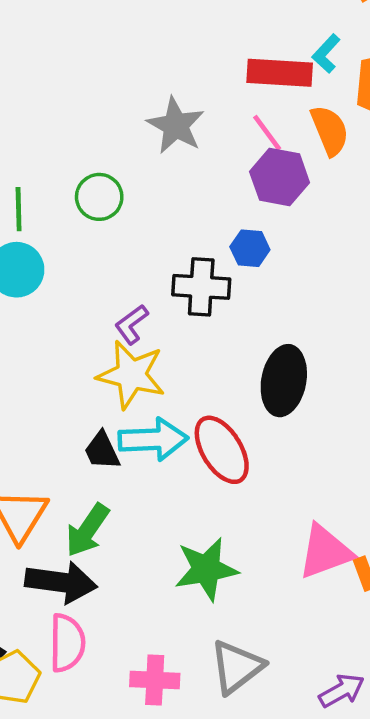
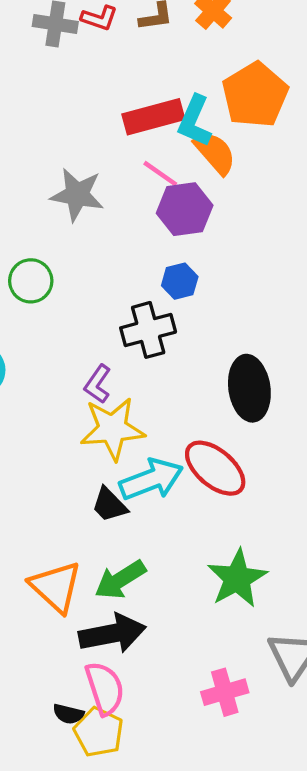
cyan L-shape: (326, 54) -> (195, 121), moved, size x1.4
green arrow: (87, 530) -> (120, 580), turned 42
pink semicircle: (67, 643) -> (105, 688), moved

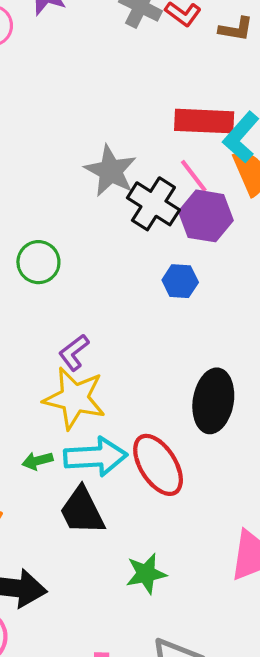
green circle: (31, 281) -> (38, 262), moved
black cross: (148, 330) -> (153, 204), moved, turned 30
black trapezoid: (109, 505) -> (82, 511), moved, size x1.4
green star: (237, 578) -> (146, 574), size x0.7
green arrow: (120, 580) -> (37, 461), moved, size x0.6

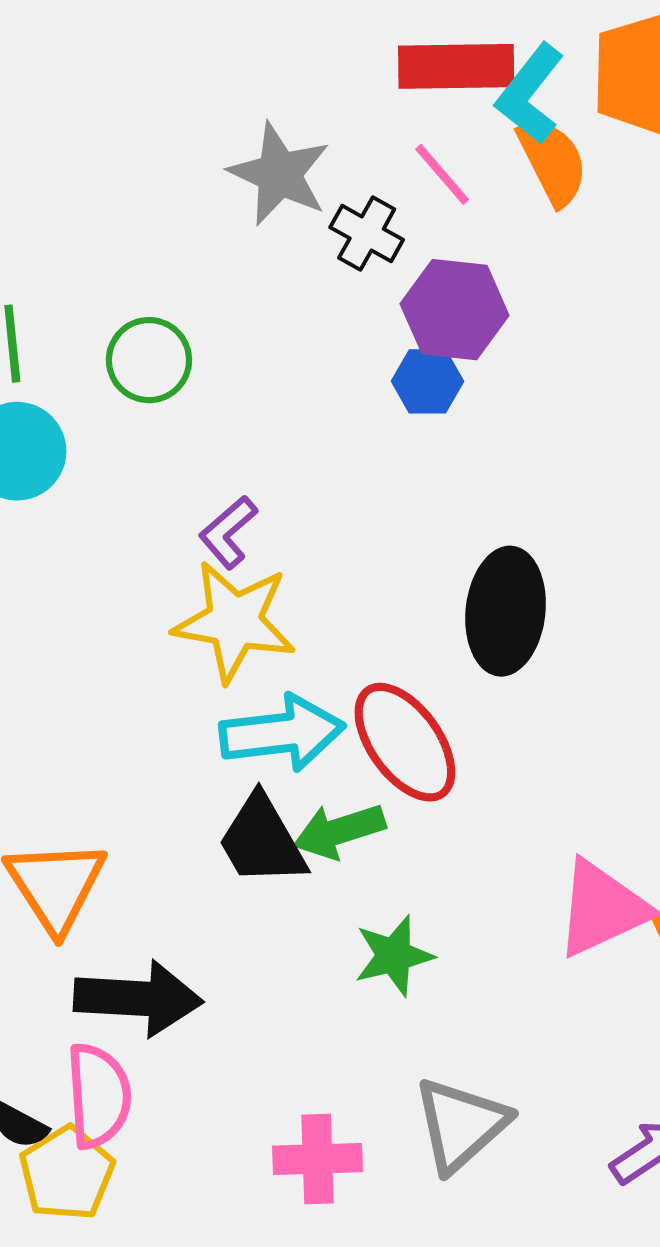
black cross: (153, 204) -> (367, 234), size x0.7
purple hexagon: (206, 216) -> (455, 310), moved
green arrow: (37, 461) -> (339, 831), moved, size x1.5

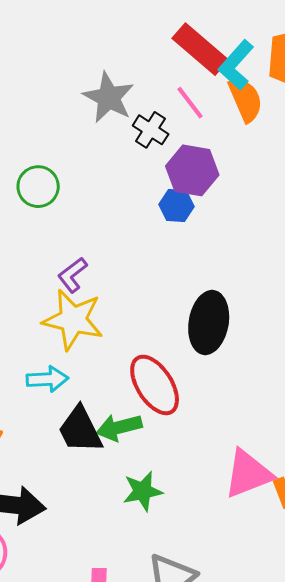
red rectangle: (456, 66) -> (200, 49), turned 38
cyan arrow: (282, 733) -> (47, 379), moved, size x0.7

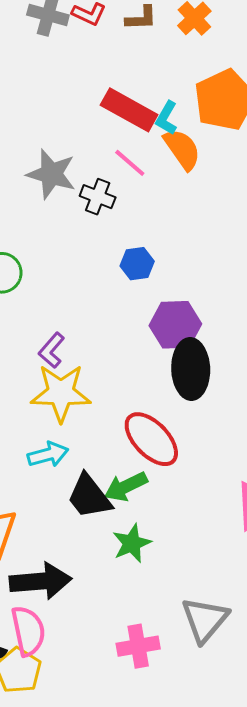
cyan L-shape: (236, 65) -> (167, 118), size x0.7
purple hexagon: (192, 170) -> (175, 325), moved
green star: (143, 491) -> (132, 543), moved

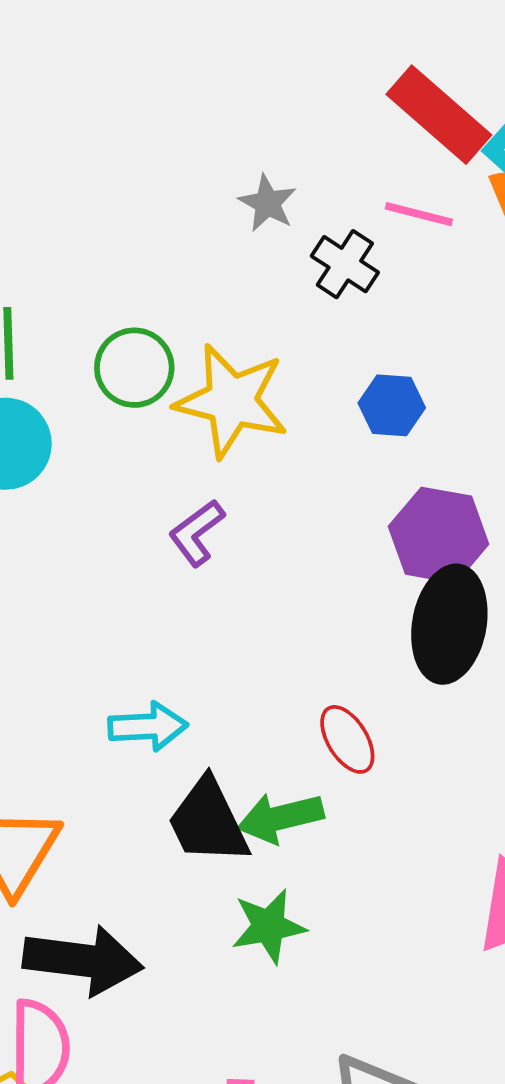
pink line: (130, 163) -> (419, 214), turned -39
gray star: (51, 174) -> (268, 203), size x0.6
yellow star: (61, 393) -> (232, 401), moved
red ellipse: (151, 439) -> (347, 739), size x0.6

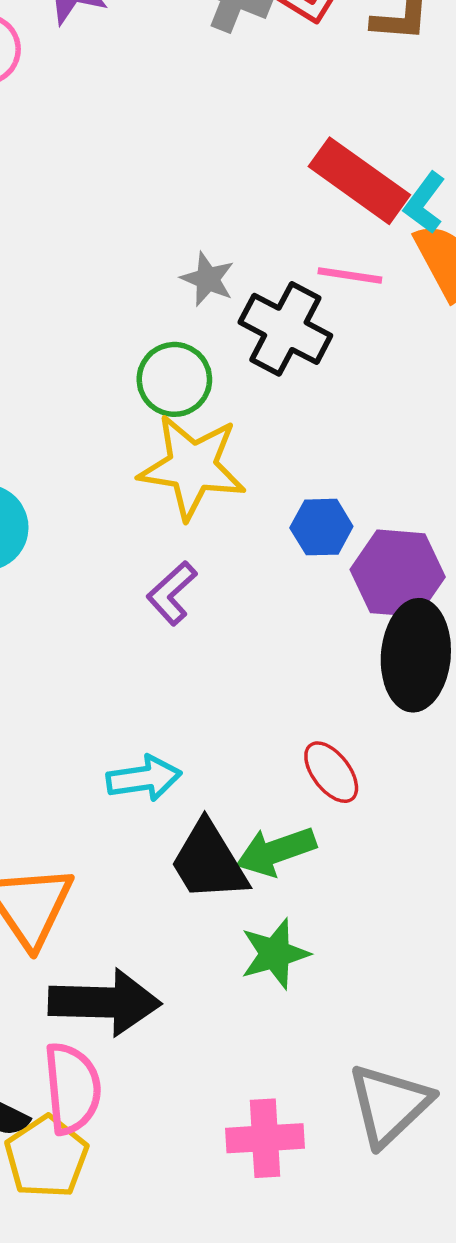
black cross: (345, 264) -> (285, 329), size x1.4
green circle: (134, 368) -> (174, 379), moved
blue hexagon: (392, 405) -> (321, 527), moved

